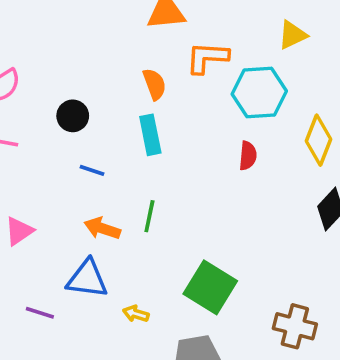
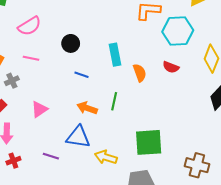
orange semicircle: (154, 84) -> (140, 73), moved
red semicircle: (248, 156) -> (171, 67), turned 105
green square: (210, 287) -> (149, 142), turned -36
yellow arrow: (136, 314) -> (106, 157), size x1.5

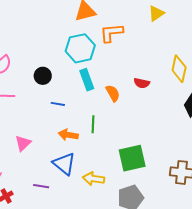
cyan hexagon: (178, 31) -> (80, 48), moved
blue triangle: (78, 137) -> (64, 164), turned 40

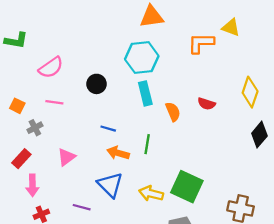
yellow triangle: (156, 13) -> (231, 27), turned 48
orange L-shape: (111, 33) -> (201, 43), moved
blue line: (58, 104) -> (108, 129), moved
green square: (132, 158) -> (187, 187), turned 32
yellow arrow: (94, 179) -> (151, 194), moved

